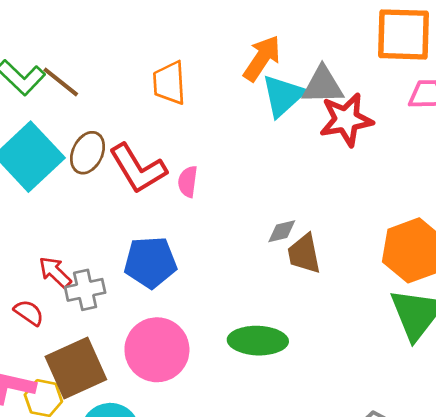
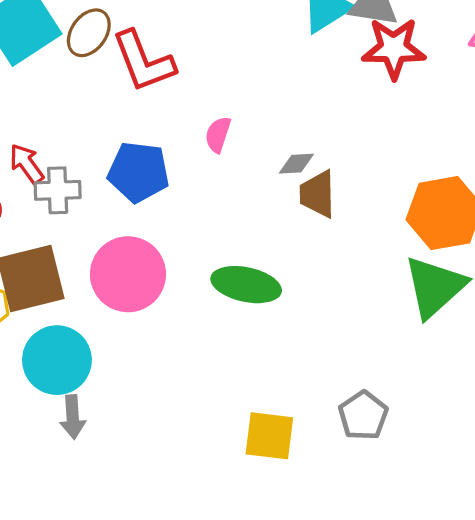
pink semicircle: (188, 182) -> (218, 135), moved

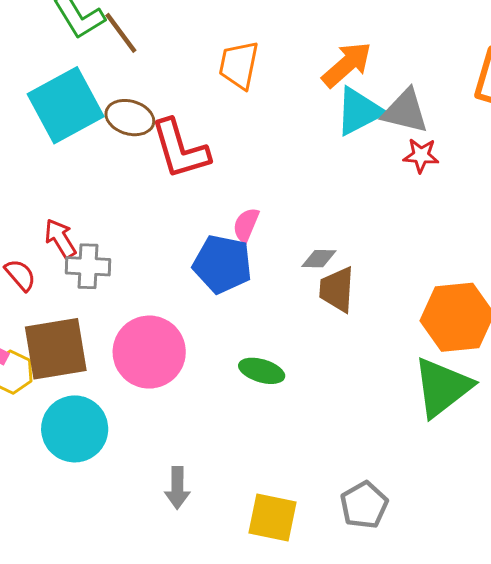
brown ellipse: (89, 33) -> (130, 118), turned 66
red star: (394, 48) -> (421, 156), size x0.6
blue pentagon: (139, 172) -> (222, 264), moved
green ellipse: (246, 285) -> (262, 371), size x0.7
gray arrow: (73, 417) -> (177, 488), moved

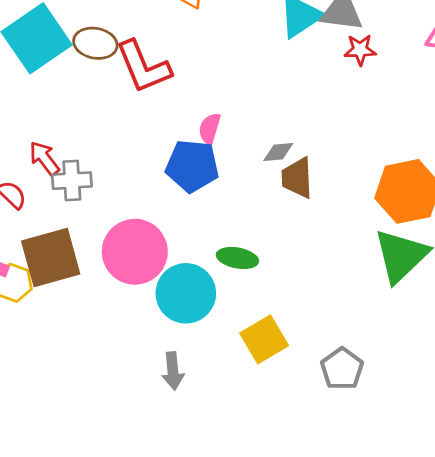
cyan circle: (75, 429) -> (186, 293), moved
yellow square: (273, 518) -> (264, 339), moved, turned -36

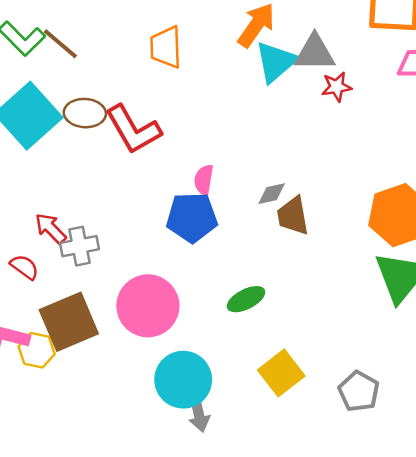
green ellipse: (237, 258) -> (246, 299), turned -30
cyan circle: (186, 293) -> (183, 380), moved

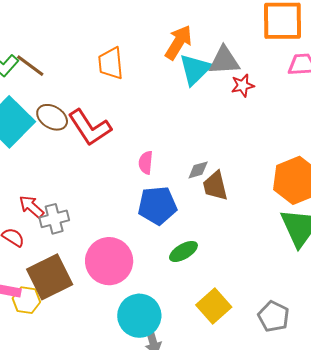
brown ellipse: (85, 113) -> (52, 117), turned 32
blue pentagon: (192, 217) -> (157, 205), moved

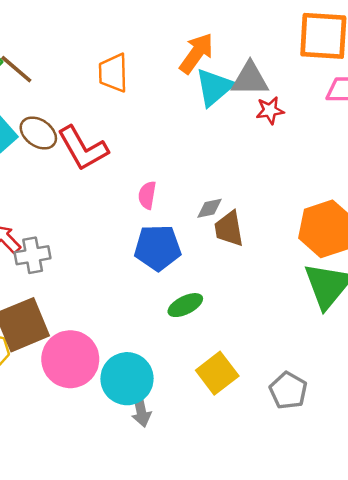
pink circle: (109, 261) -> (70, 359), moved

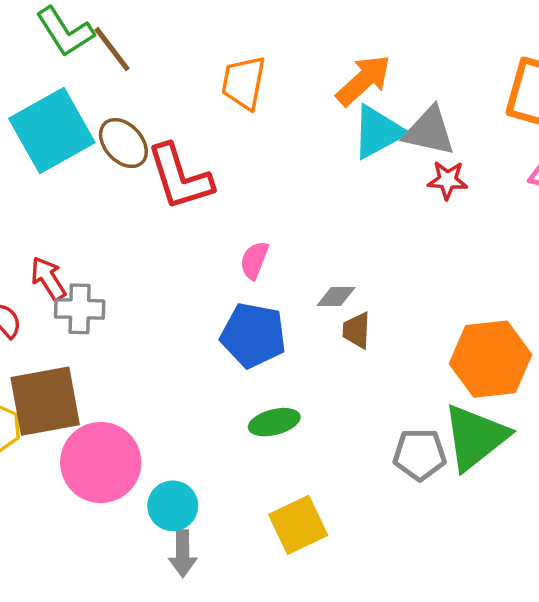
brown trapezoid: (229, 229) -> (356, 330), size x0.7
cyan circle: (127, 379) -> (173, 506), size x0.7
gray pentagon: (288, 391) -> (420, 454), moved, turned 30

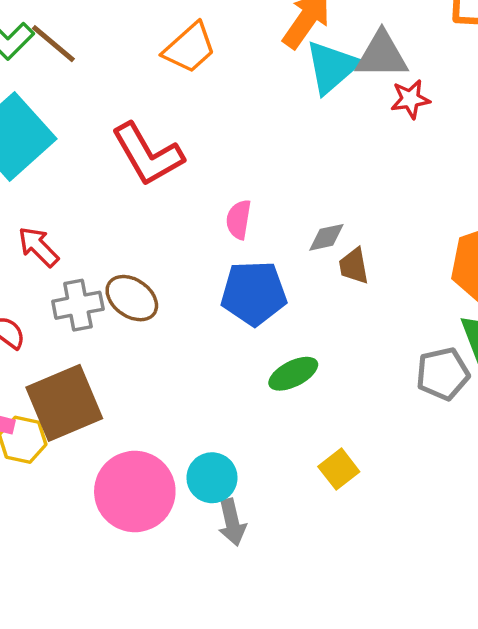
orange trapezoid: (244, 83) -> (189, 48), turned -130
brown ellipse: (123, 143) -> (132, 298), moved
red arrow: (48, 279) -> (38, 247), moved
pink circle: (101, 462) -> (135, 491), moved
yellow square: (298, 525) -> (339, 469), size x0.7

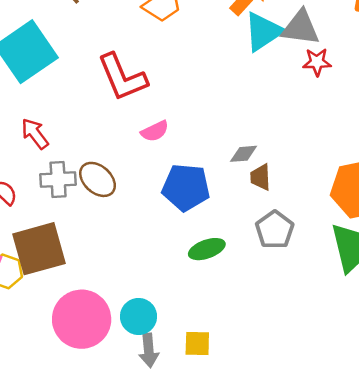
pink semicircle: (239, 219) -> (155, 131), moved, turned -132
gray pentagon: (443, 374) -> (275, 230), moved, turned -30
yellow square: (339, 469) -> (197, 344), moved, turned 32

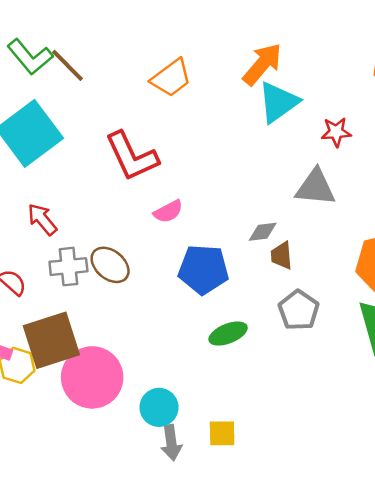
gray triangle: (301, 28) -> (315, 187), moved
pink circle: (82, 319) -> (92, 377), moved

